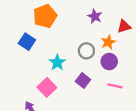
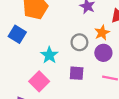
purple square: (83, 80) -> (77, 73), turned -32

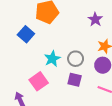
gray circle: (79, 42) -> (76, 59), moved

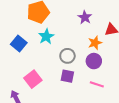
blue square: (26, 34) -> (19, 44), moved
cyan star: (52, 59) -> (46, 37), moved

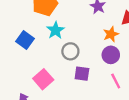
gray circle: (67, 56) -> (70, 51), moved
pink line: (97, 84) -> (116, 81), turned 48

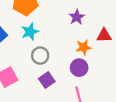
purple square: (82, 74) -> (47, 80), turned 35

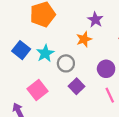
cyan star: (30, 32) -> (45, 53), moved
orange star: (83, 47) -> (84, 39), moved

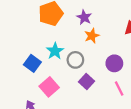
purple star: (95, 20) -> (84, 17), moved
blue square: (21, 50) -> (32, 63), moved

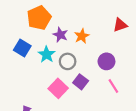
purple star: (84, 17) -> (60, 35), moved
blue square: (32, 63) -> (22, 48), moved
pink square: (49, 87) -> (58, 88), moved

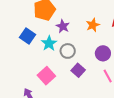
orange star: (82, 36) -> (93, 25), moved
pink square: (58, 88) -> (46, 76), moved

